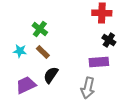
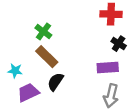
cyan star: (20, 51) -> (15, 71), moved
brown rectangle: (43, 52) -> (47, 57), size x1.5
gray arrow: (88, 88) -> (111, 96), moved

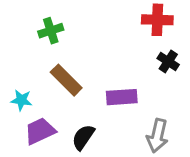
green cross: (43, 32) -> (51, 31), moved, turned 35
purple rectangle: (108, 67) -> (122, 97), moved
black semicircle: (55, 82) -> (83, 137), moved

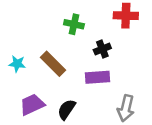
green cross: (51, 31) -> (74, 24), moved, turned 30
black cross: (168, 62) -> (102, 49), moved, turned 35
cyan star: (21, 100) -> (17, 64), moved

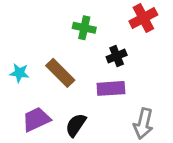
red cross: (126, 16) -> (143, 18), turned -30

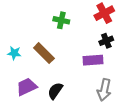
black cross: (117, 56) -> (106, 41), moved
purple rectangle: (111, 88) -> (93, 60), moved

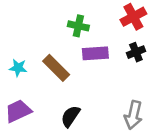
purple rectangle: (93, 60) -> (95, 53), moved
purple trapezoid: (27, 87) -> (18, 111), moved

